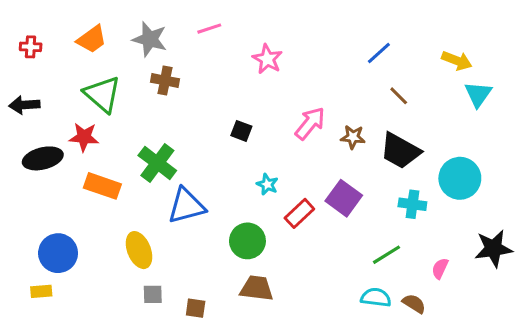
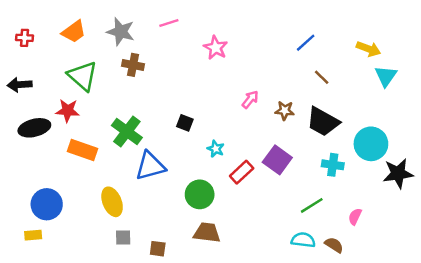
pink arrow: (310, 123) -> (250, 99), size x0.7
black square: (241, 131) -> (185, 123), moved
black star: (493, 249) -> (398, 173), moved

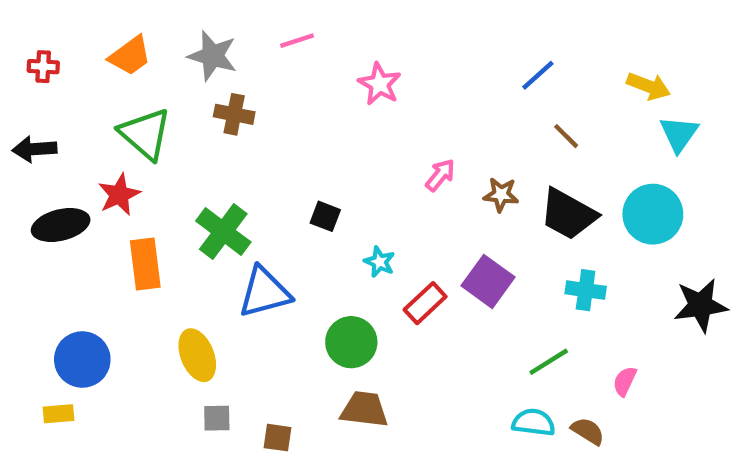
red star: (68, 111) -> (119, 195), turned -30
cyan circle: (371, 144) -> (653, 214), moved
orange rectangle: (82, 150) -> (145, 264), turned 64

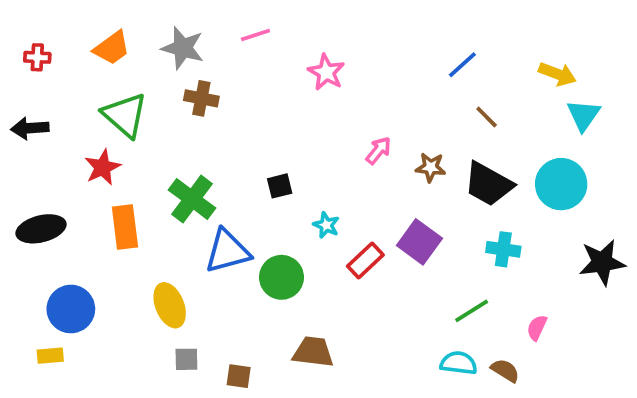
black square: (325, 216) -> (280, 186), turned -35
black ellipse: (61, 225) -> (41, 229), moved
green circle: (351, 342) -> (281, 277), moved

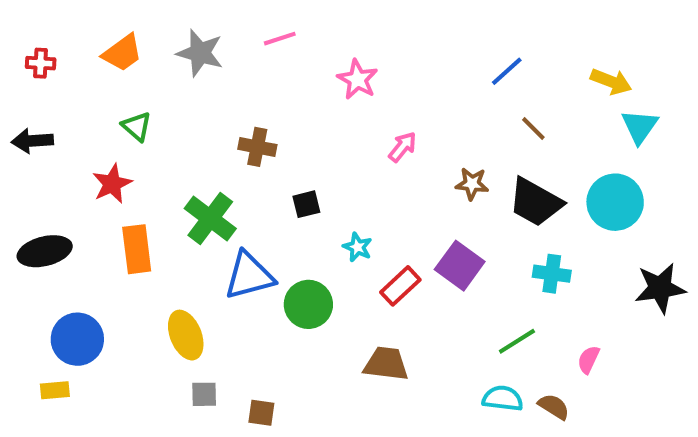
brown cross: (201, 98) -> (257, 147), moved
green triangle: (125, 115) -> (137, 126), size x0.6
pink arrow: (378, 151) -> (402, 147), moved
brown trapezoid: (313, 352) -> (386, 364), moved

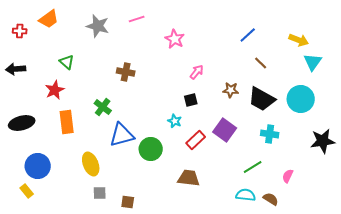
orange trapezoid: (122, 53) -> (49, 19), moved
black square: (306, 204) -> (191, 100), moved
green cross: (210, 218) -> (103, 107), size x0.7
yellow rectangle: (55, 390) -> (27, 191), turned 56

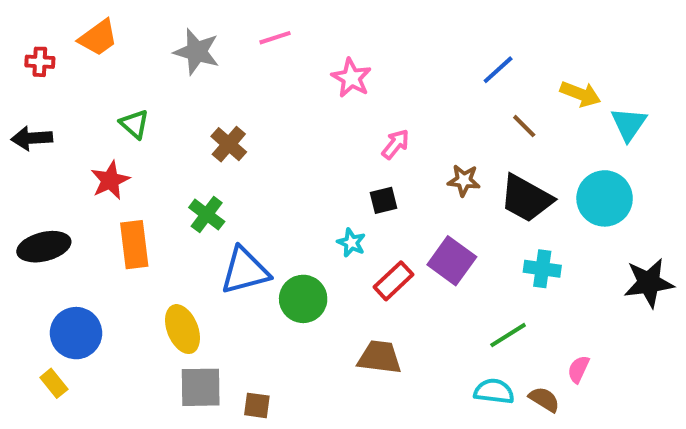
yellow arrow: (299, 40) -> (580, 94), moved
brown cross: (126, 72) -> (229, 144), moved, turned 30
pink semicircle: (288, 176) -> (578, 369), moved
gray square: (100, 193) -> (201, 387), size x1.6

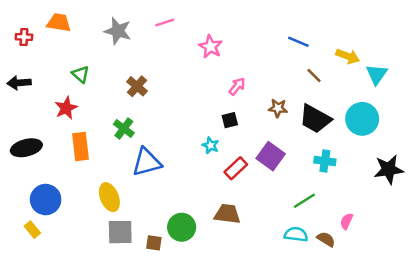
orange trapezoid: (98, 38) -> (59, 23), turned -135
blue line: (498, 70) -> (298, 42), turned 65
green circle: (303, 299) -> (182, 227), moved

